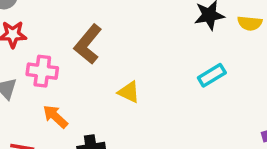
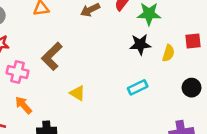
yellow semicircle: (250, 23) -> (168, 53), turned -84

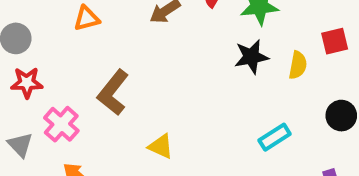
pink cross: (17, 72) -> (61, 124), turned 35
cyan rectangle: (138, 87) -> (275, 137), moved

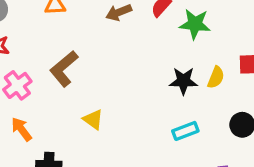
black star: (251, 57) -> (183, 81), moved

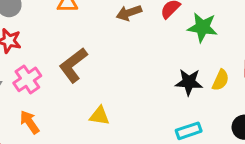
yellow triangle: (93, 120) -> (100, 116), turned -30

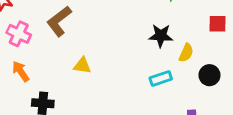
pink cross: (27, 79) -> (19, 34), turned -30
yellow semicircle: (221, 80) -> (186, 53), moved

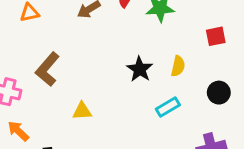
black star: (161, 36) -> (140, 69), moved, turned -30
yellow semicircle: (186, 53) -> (178, 66), moved

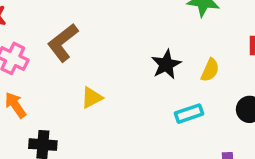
yellow triangle: (82, 111) -> (92, 98), turned -36

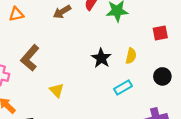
yellow triangle: (92, 98) -> (57, 90), turned -35

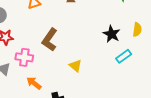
cyan rectangle: (123, 87) -> (124, 56), moved

